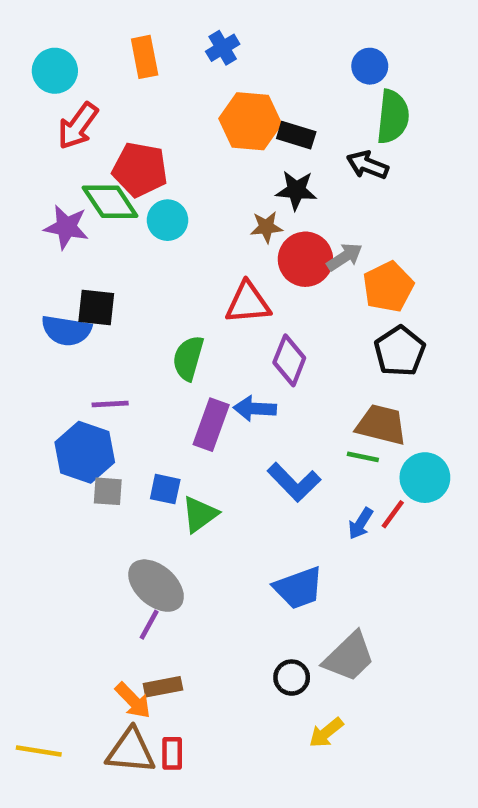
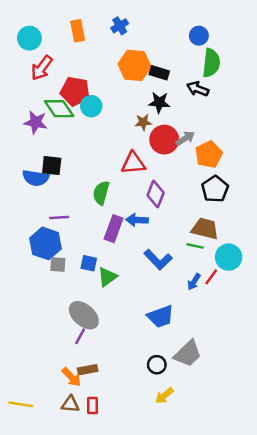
cyan circle: (167, 220) -> (91, 106), moved
yellow arrow: (326, 733) -> (164, 396), moved
brown triangle: (131, 751) -> (70, 404), size x0.7

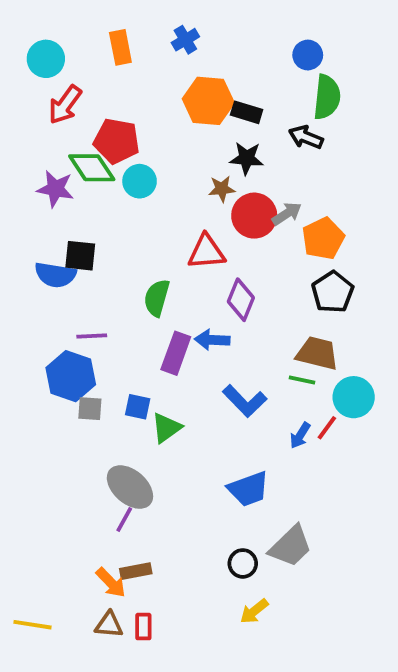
cyan circle: (91, 106) -> (140, 181), moved

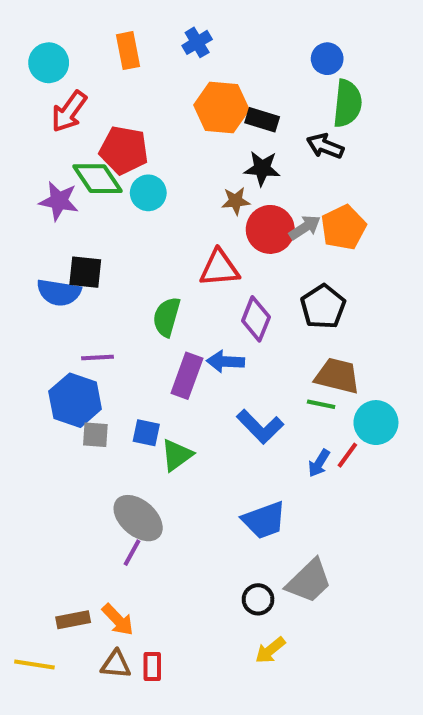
orange pentagon: (323, 239) -> (343, 227), moved
black pentagon: (333, 292) -> (323, 307), moved
brown rectangle: (136, 571) -> (73, 620), moved

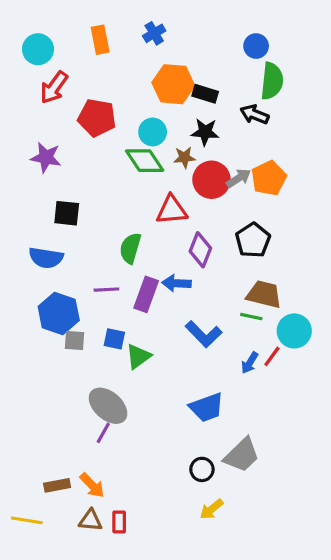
green diamond: (97, 179) -> (145, 161), moved
cyan circle: (148, 193) -> (153, 132), moved
blue semicircle: (59, 292) -> (46, 258), moved
purple line: (97, 358) -> (106, 290), moved

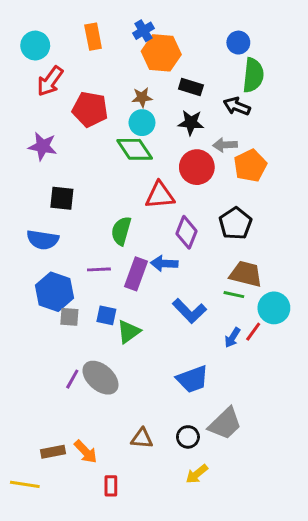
orange hexagon: (173, 84) -> (161, 53), moved
brown star: (184, 157) -> (142, 97), moved
gray arrow: (239, 178) -> (225, 145), moved, turned -150
purple line: (103, 433) -> (72, 379), moved
brown triangle: (91, 520) -> (142, 438), moved

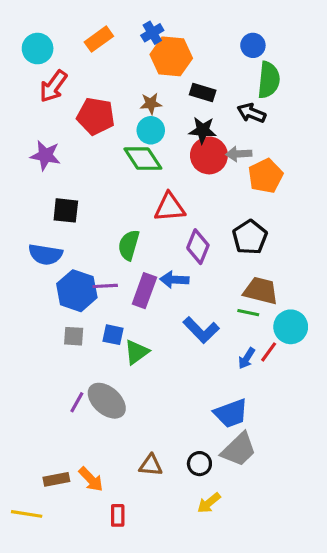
orange rectangle: (93, 37) -> (99, 39), turned 65
red circle: (197, 167) -> (209, 155), moved
blue hexagon: (55, 292) -> (77, 291), moved
blue trapezoid: (192, 379) -> (231, 413), moved

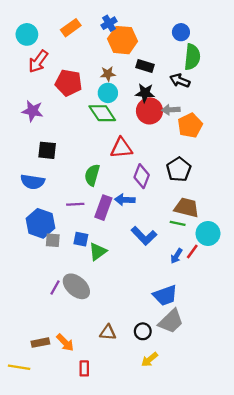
blue hexagon: (77, 291) -> (40, 223), moved

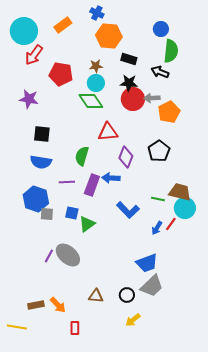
blue cross: (109, 23) -> (97, 13), moved, turned -32
cyan circle: (27, 34) -> (24, 31), size x1.4
blue semicircle: (33, 182) -> (41, 162), moved
brown trapezoid: (187, 208) -> (180, 192), moved

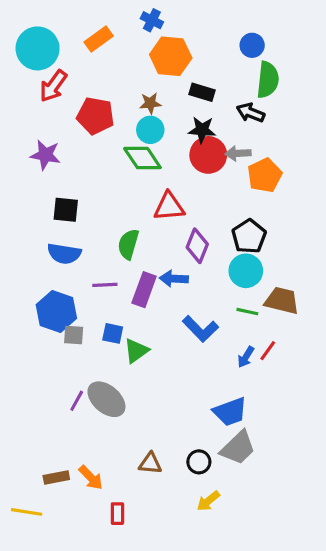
cyan circle: (185, 208) -> (246, 271), moved

